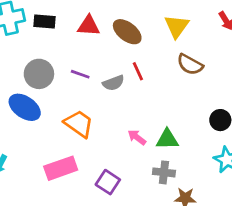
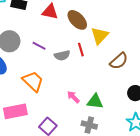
yellow triangle: (177, 26) -> (100, 36), moved
brown semicircle: (190, 64) -> (119, 61), moved, turned -78

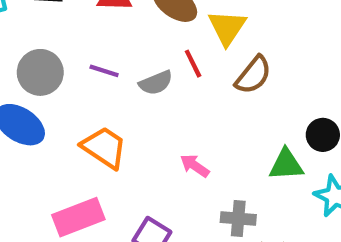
brown semicircle: (119, 61) -> (253, 75), moved
green triangle: (95, 102) -> (286, 165), moved

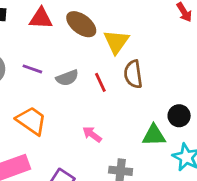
red line: (193, 64) -> (100, 82), moved
brown semicircle: (253, 75) -> (133, 74), turned 132

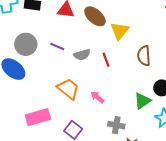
brown semicircle: (133, 74) -> (144, 56), moved
orange trapezoid: (31, 121) -> (68, 89), moved
green triangle: (154, 135) -> (142, 101), turned -36

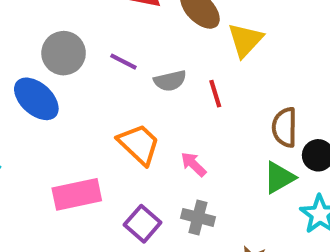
brown semicircle: (144, 56) -> (285, 127), moved
gray cross: (116, 125) -> (198, 217), moved

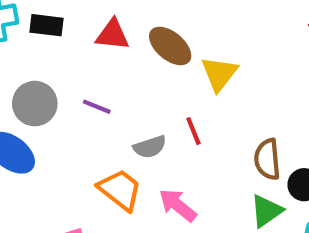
gray semicircle: (170, 81) -> (150, 147), moved
pink arrow: (194, 164) -> (178, 205), size x1.4

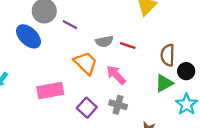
purple line: (97, 107) -> (70, 25), moved
red line: (193, 131) -> (128, 46), moved, turned -56

